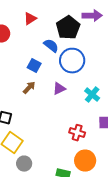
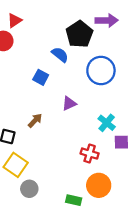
red triangle: (30, 19) -> (15, 20), moved
blue circle: (72, 61) -> (101, 71), moved
brown arrow: (29, 88) -> (35, 121), moved
cyan cross: (92, 95) -> (107, 123), moved

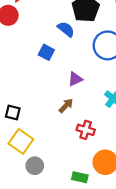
brown arrow: (35, 121) -> (66, 106), moved
red cross: (90, 154) -> (86, 130), moved

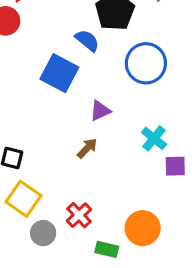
blue square: (46, 52) -> (59, 73), size x1.6
red cross: (86, 130) -> (79, 215), moved, turned 30

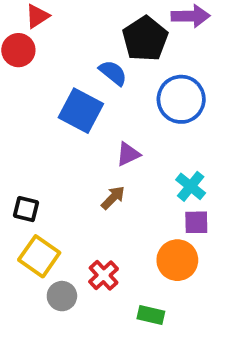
purple square: (175, 166) -> (196, 222), moved
orange circle: (143, 228) -> (177, 260), moved
green rectangle: (107, 249) -> (151, 315), moved

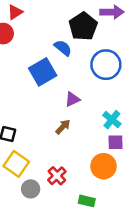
blue square: (81, 111) -> (43, 72), turned 32

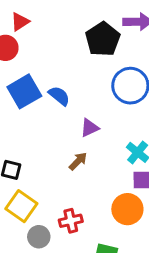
blue semicircle: (63, 48) -> (59, 96), moved
blue square: (43, 72) -> (24, 91), moved
red cross: (57, 176) -> (71, 221), turned 30

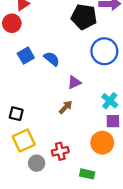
black pentagon: (103, 39) -> (84, 17), turned -30
blue square: (24, 91) -> (26, 56), size x0.7
yellow square: (21, 206) -> (24, 141), turned 30

